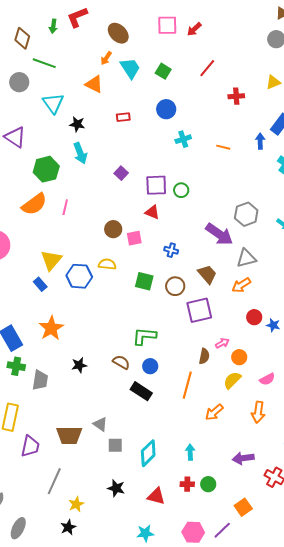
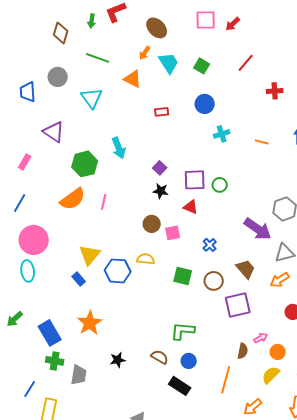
green line: (44, 63) -> (98, 58), moved
black star: (77, 124) -> (161, 191), moved
blue cross: (171, 250) -> (210, 245), turned 32

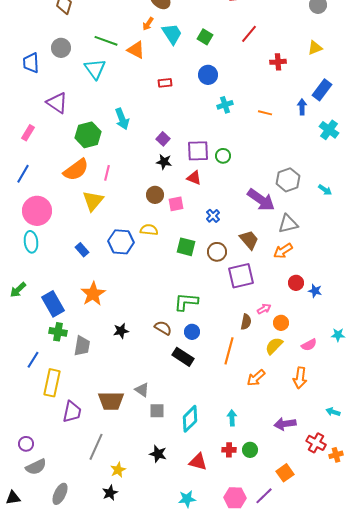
green line: (98, 58) -> (106, 41), moved
yellow triangle: (90, 255) -> (93, 201), moved

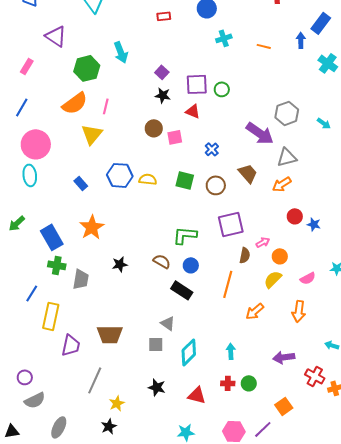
yellow semicircle: (149, 230) -> (148, 179), moved
purple square: (241, 276) -> (231, 224), moved
gray triangle: (142, 390) -> (168, 323), moved

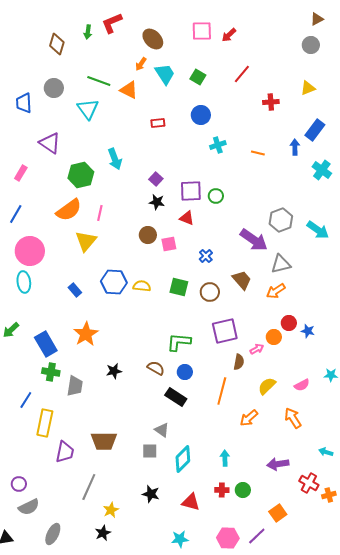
cyan arrow: (324, 123) -> (318, 230), size x1.6
orange circle: (280, 256) -> (274, 337), moved
orange arrow: (299, 311) -> (293, 418), turned 140

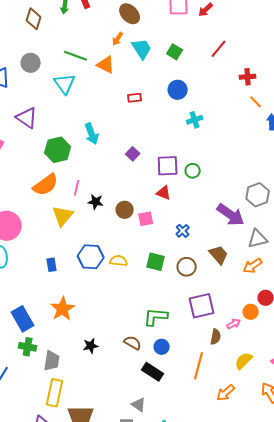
orange line: (258, 153) -> (256, 102), moved, turned 32
black star: (157, 202) -> (96, 202), moved
blue rectangle: (75, 290) -> (52, 265), turned 32
yellow rectangle: (45, 423) -> (55, 393), moved

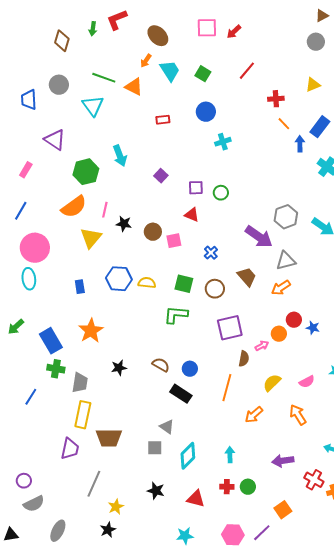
purple square: (168, 166) -> (196, 188), size x0.7
green L-shape: (156, 317) -> (176, 315), moved

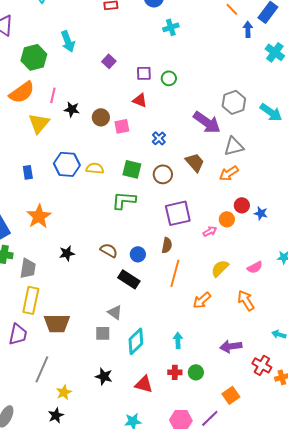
brown semicircle: (244, 359) -> (167, 245), moved

